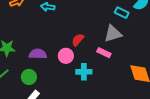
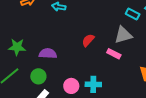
pink circle: (66, 56) -> (71, 86), moved
cyan cross: (84, 72) -> (93, 84), moved

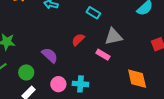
cyan rectangle: (133, 14) -> (93, 13), moved
purple semicircle: (48, 54) -> (50, 55), moved, turned 36

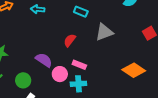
pink rectangle: (103, 55) -> (79, 65), moved
orange diamond: (137, 79) -> (134, 70), turned -35
pink circle: (58, 84) -> (60, 74), moved

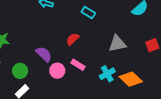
gray triangle: (104, 32) -> (117, 44), moved
cyan cross: (78, 84) -> (107, 74), moved, turned -35

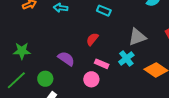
pink circle: (57, 71) -> (91, 79), moved
cyan cross: (107, 74) -> (126, 58), moved

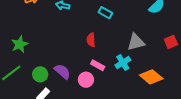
red semicircle: (92, 39) -> (91, 40), turned -48
green star: (22, 51) -> (20, 44), turned -30
purple semicircle: (66, 59) -> (62, 71), moved

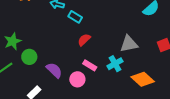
cyan rectangle: (105, 13) -> (75, 17), moved
red semicircle: (91, 40) -> (84, 40), turned 48
green circle: (40, 74) -> (29, 57), moved

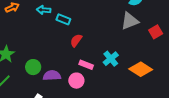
gray triangle: (129, 44) -> (130, 21), moved
green circle: (29, 57) -> (33, 67), moved
purple semicircle: (54, 70) -> (52, 76), turned -36

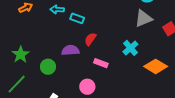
cyan cross: (111, 59) -> (130, 48), moved
purple semicircle: (52, 76) -> (70, 50), moved
pink circle: (76, 81) -> (87, 87), moved

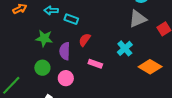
purple semicircle: (70, 50) -> (65, 51), turned -84
green star: (21, 55) -> (44, 38), moved, turned -30
pink circle: (87, 87) -> (66, 78), moved

